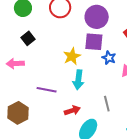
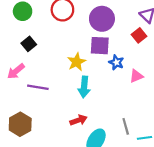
pink arrow: (15, 64) -> (16, 71), turned -36
purple line: (47, 90) -> (38, 87), moved
gray line: (107, 104) -> (126, 126), moved

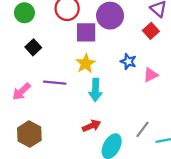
purple square: (100, 46) -> (86, 32), moved
pink arrow: (16, 71) -> (21, 91), moved
purple line: (38, 87) -> (55, 83), moved
gray line: (126, 126) -> (142, 129), turned 56

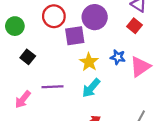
yellow star: (86, 64) -> (89, 62), moved
pink triangle: (151, 75) -> (140, 67), size x1.5
cyan arrow: (95, 90) -> (91, 88), turned 48

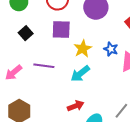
purple square: (75, 36) -> (61, 30), moved

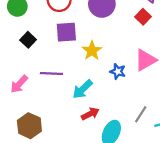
blue star: (111, 49) -> (118, 71), moved
cyan arrow: (80, 74) -> (83, 89), moved

